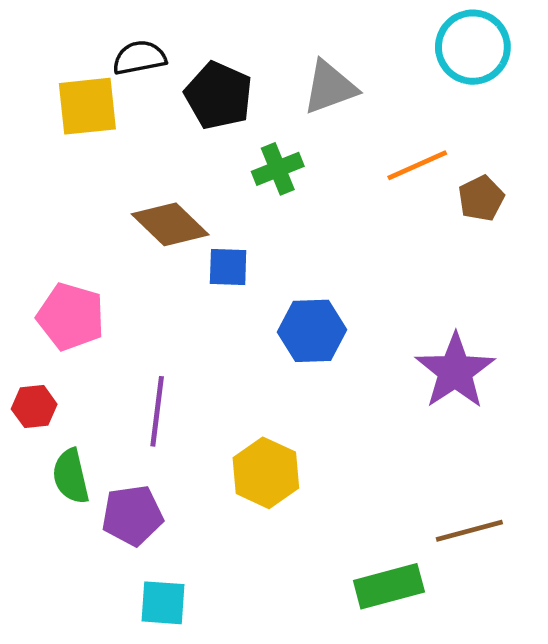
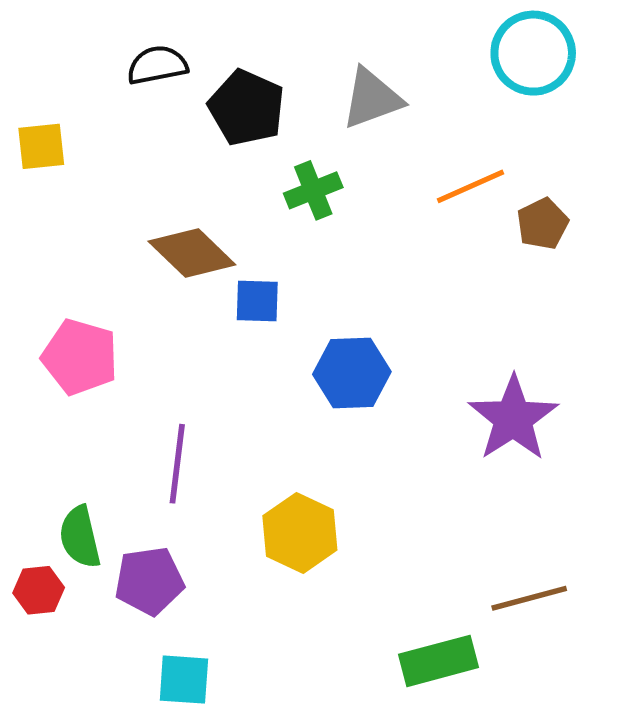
yellow square: (87, 106) -> (41, 146), moved, size x0.7
red hexagon: (34, 407) -> (39, 590), moved

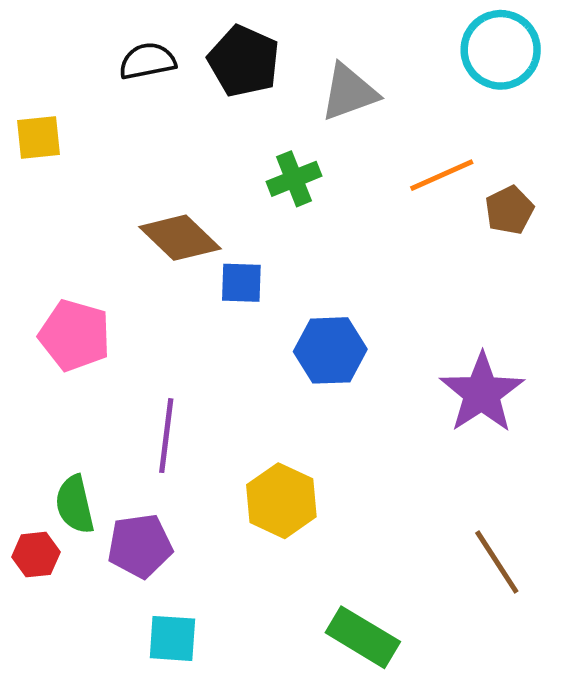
black pentagon: (247, 108) -> (244, 61), moved
brown line: (529, 598) -> (497, 562), turned 72
green rectangle: (439, 661) -> (363, 637), moved, turned 46

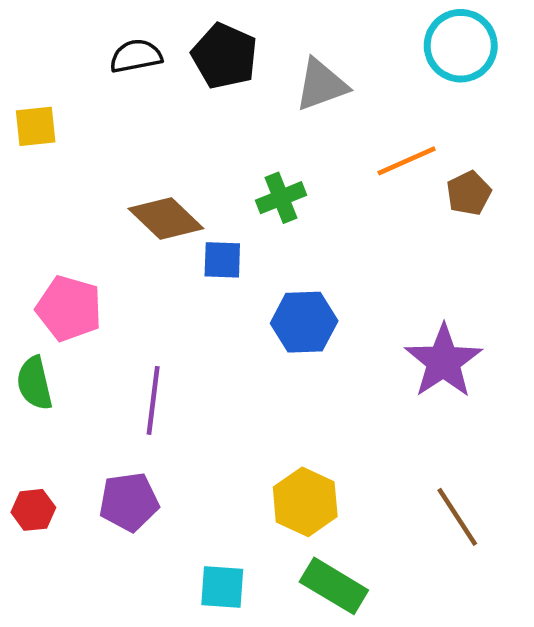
green cross: (294, 179) -> (281, 198), moved
yellow hexagon: (281, 501) -> (305, 502), moved
green semicircle: (75, 504) -> (35, 383), moved
cyan square: (172, 638) -> (222, 587), moved

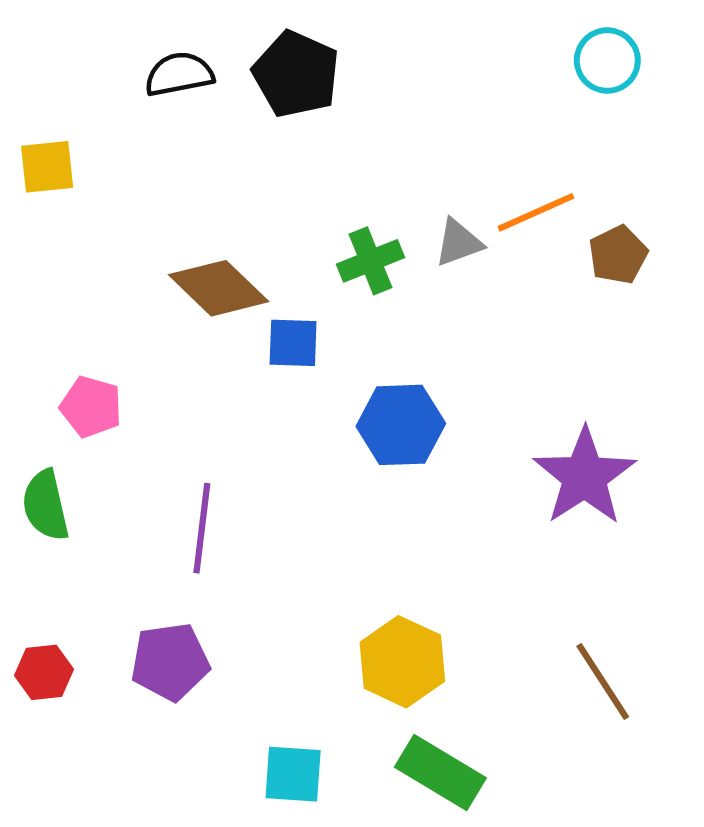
cyan circle: (461, 46) -> (607, 60), size x0.7
gray triangle: (321, 85) -> (459, 243), moved, size x0.7
pink pentagon: (69, 308) -> (91, 407), size x0.7

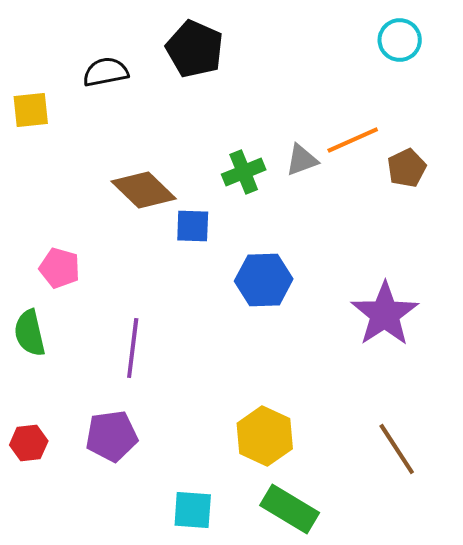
black semicircle: (179, 74) -> (106, 72), moved

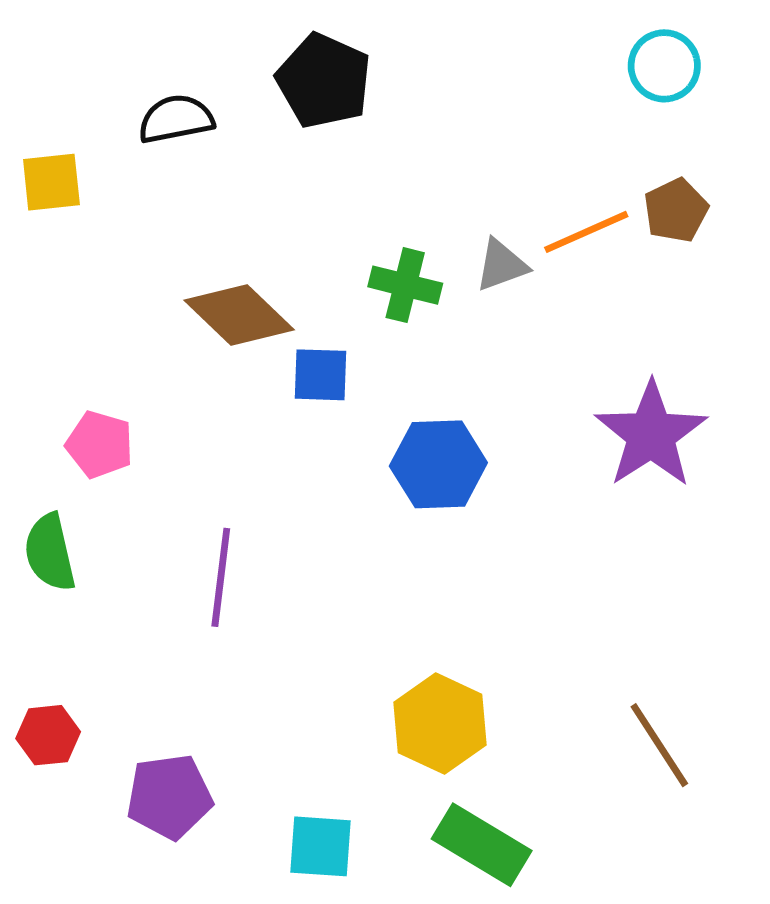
brown pentagon: (407, 168) -> (676, 210), moved
green cross: (244, 172) -> (405, 285), turned 36
purple star: (385, 314) -> (651, 435), moved
purple pentagon: (112, 436) -> (169, 797), moved

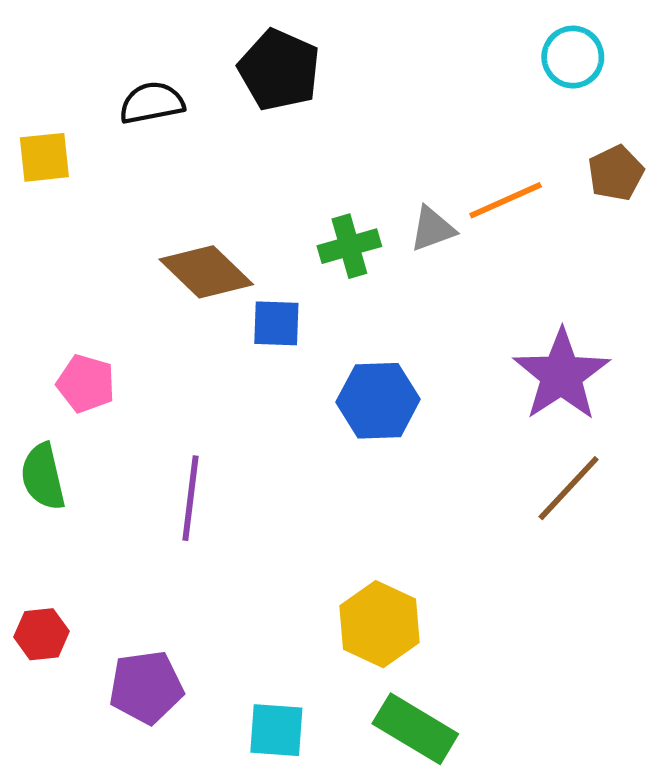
brown pentagon: (676, 210) -> (616, 173), moved
green cross: (405, 285) -> (349, 246), turned -30
brown line: (659, 745) -> (569, 488), moved, turned 76

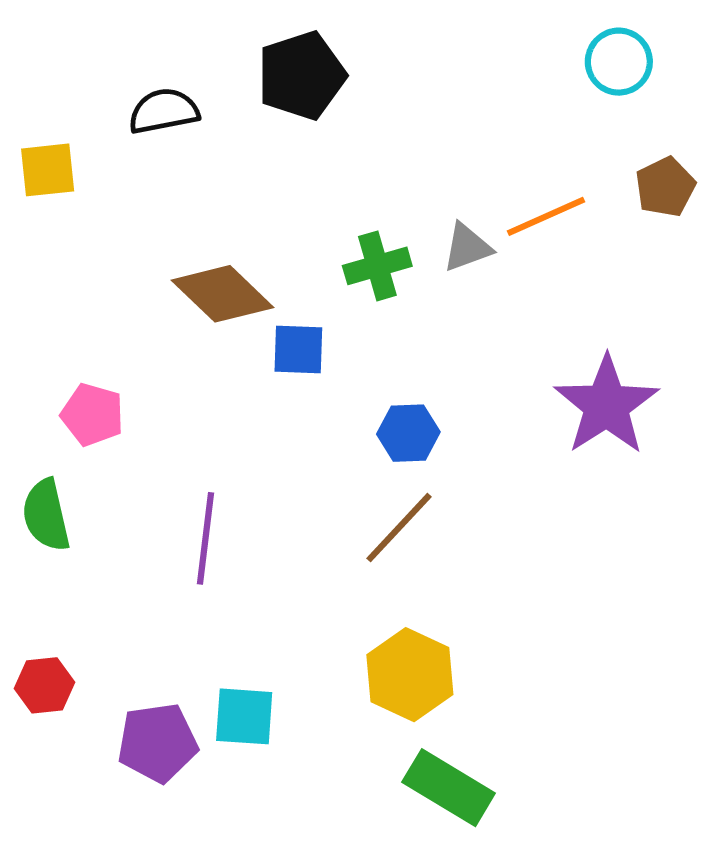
black pentagon: (279, 70) -> (301, 76), turned 30
blue hexagon: (378, 401) -> (408, 433), size x0.7
brown line: (569, 488) -> (399, 528), moved
cyan square: (276, 730) -> (244, 716), moved

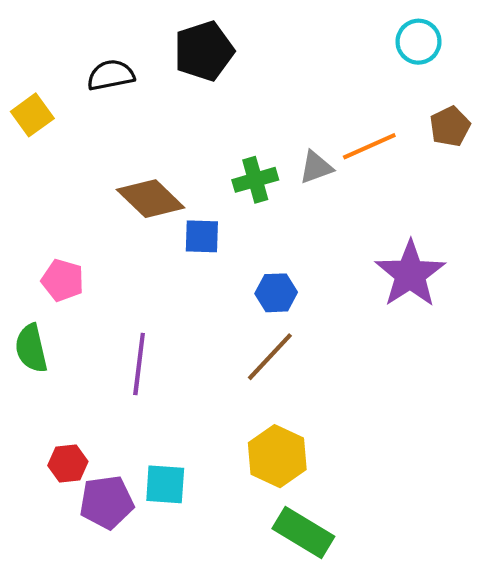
yellow square: (48, 170) -> (32, 115), turned -30
red hexagon: (45, 685) -> (68, 463), moved

